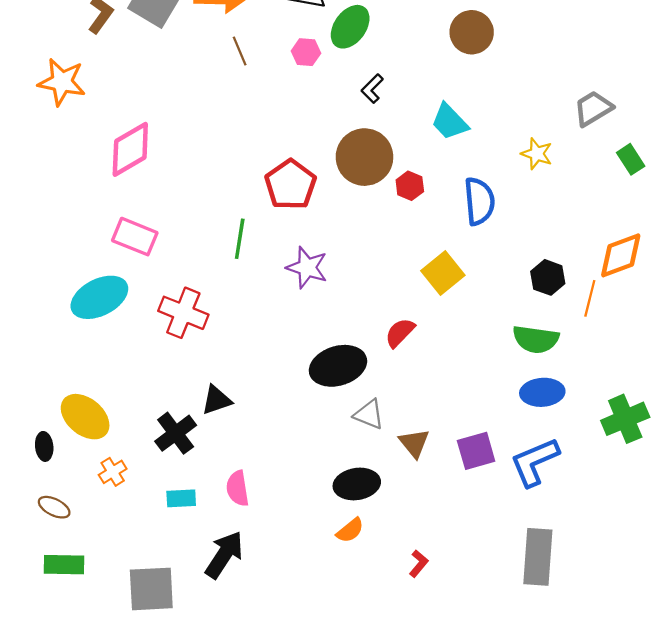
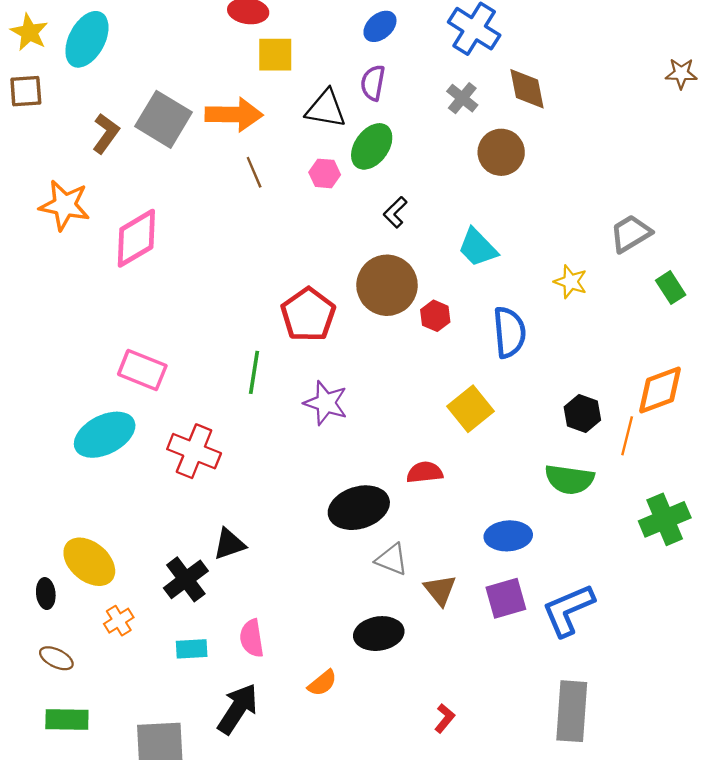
pink diamond: (130, 149) -> (136, 238), moved
red semicircle: (400, 333) -> (425, 472), turned 40
blue ellipse: (542, 392) -> (508, 536), moved
green cross: (625, 419) -> (665, 519), moved
orange semicircle: (350, 530) -> (322, 683), moved

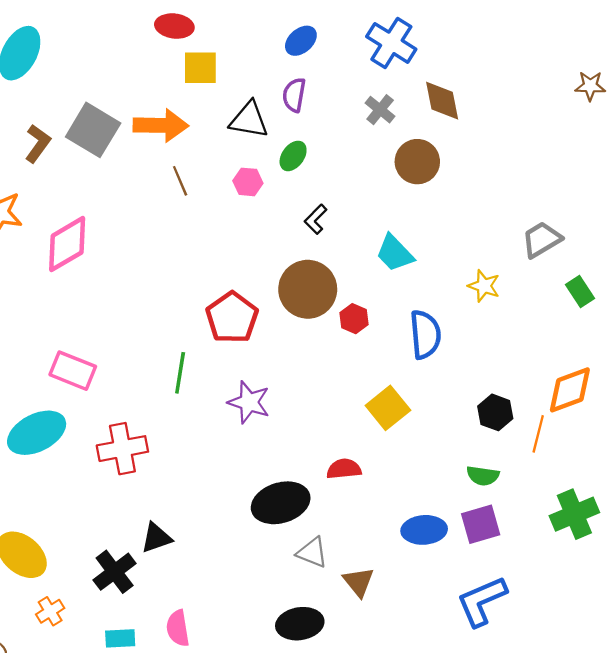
green ellipse: (372, 146) -> (293, 156), size x0.7
red cross: (194, 451) -> (122, 449), turned -33
green semicircle: (569, 479) -> (483, 476), size x0.7
purple square: (506, 598) -> (481, 524), moved

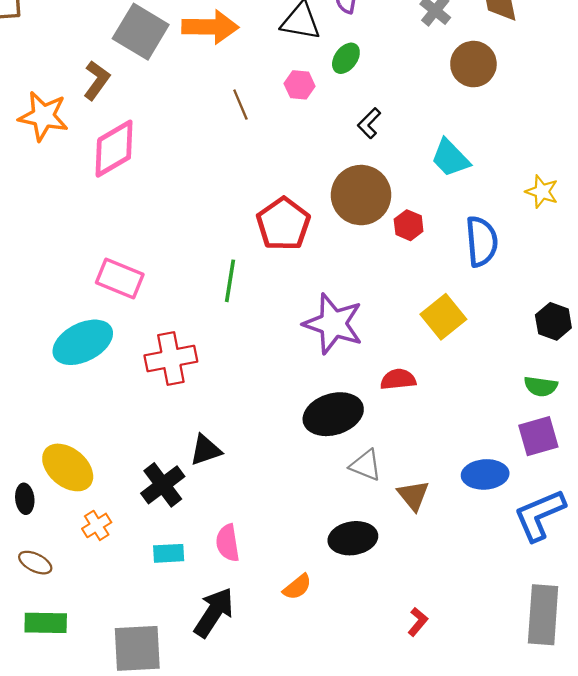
brown L-shape: (38, 144) -> (97, 80), moved
brown line: (180, 181) -> (240, 105), moved
purple star: (249, 402) -> (333, 324), moved, size x1.4
blue ellipse: (424, 530) -> (485, 474), moved

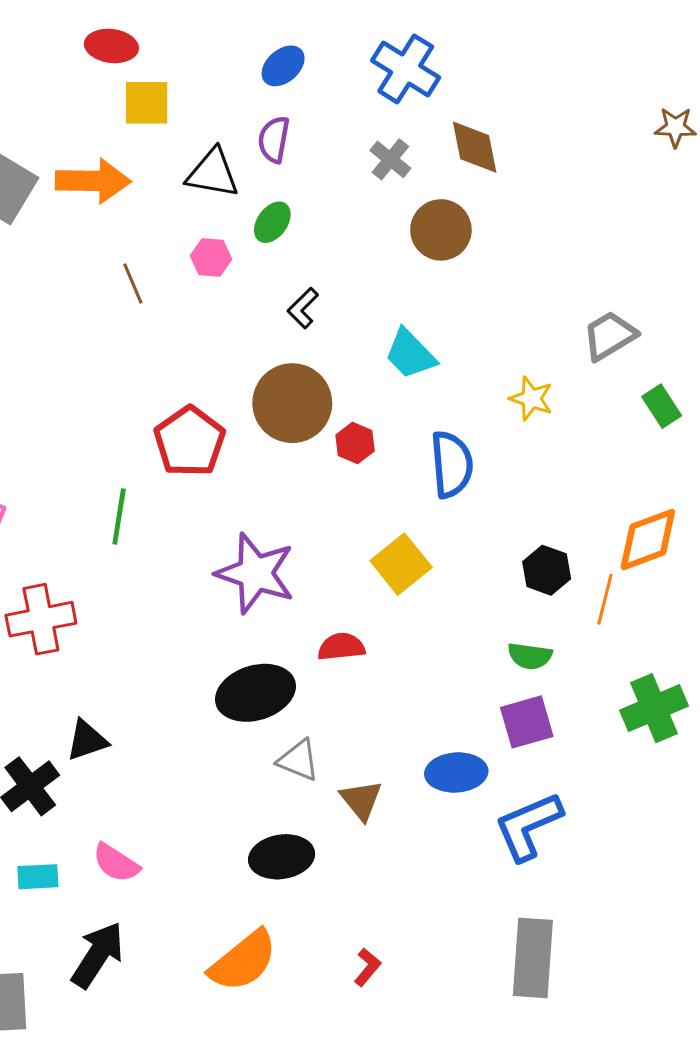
pink semicircle: (228, 543) -> (116, 863), turned -48
orange semicircle: (297, 587) -> (243, 961), moved, size x1.8

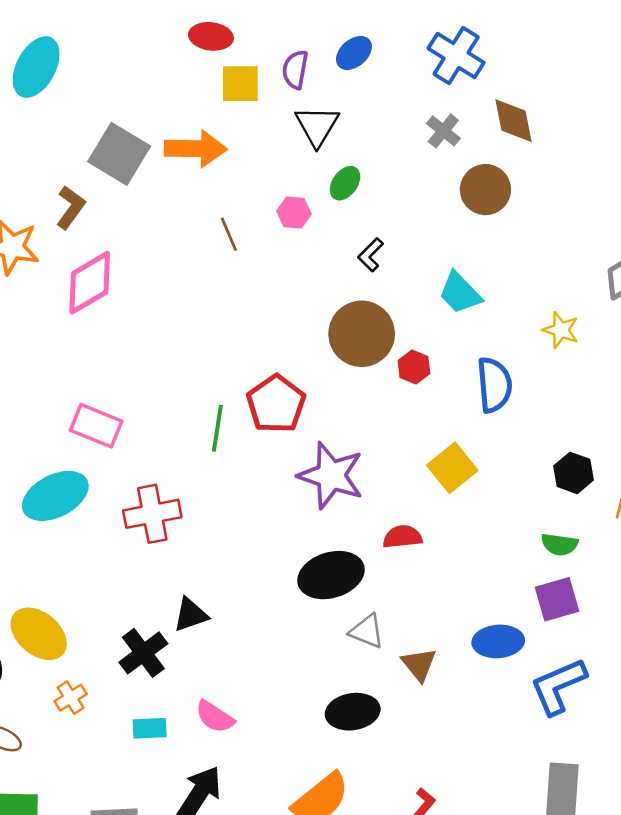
purple semicircle: (274, 139) -> (295, 70), moved
black triangle: (213, 173) -> (317, 126), moved, turned 51
red pentagon: (190, 441) -> (276, 404), moved

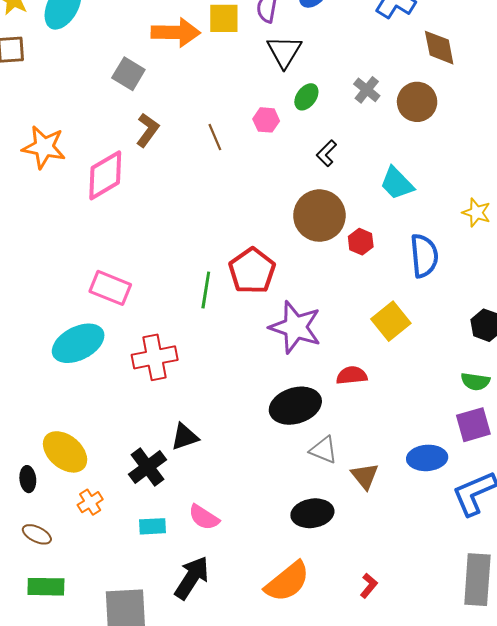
gray cross: (443, 131) -> (367, 90), moved
orange arrow: (196, 149) -> (176, 32), moved
gray square: (119, 154) -> (128, 74), size x0.7
brown L-shape: (71, 207) -> (147, 130), moved

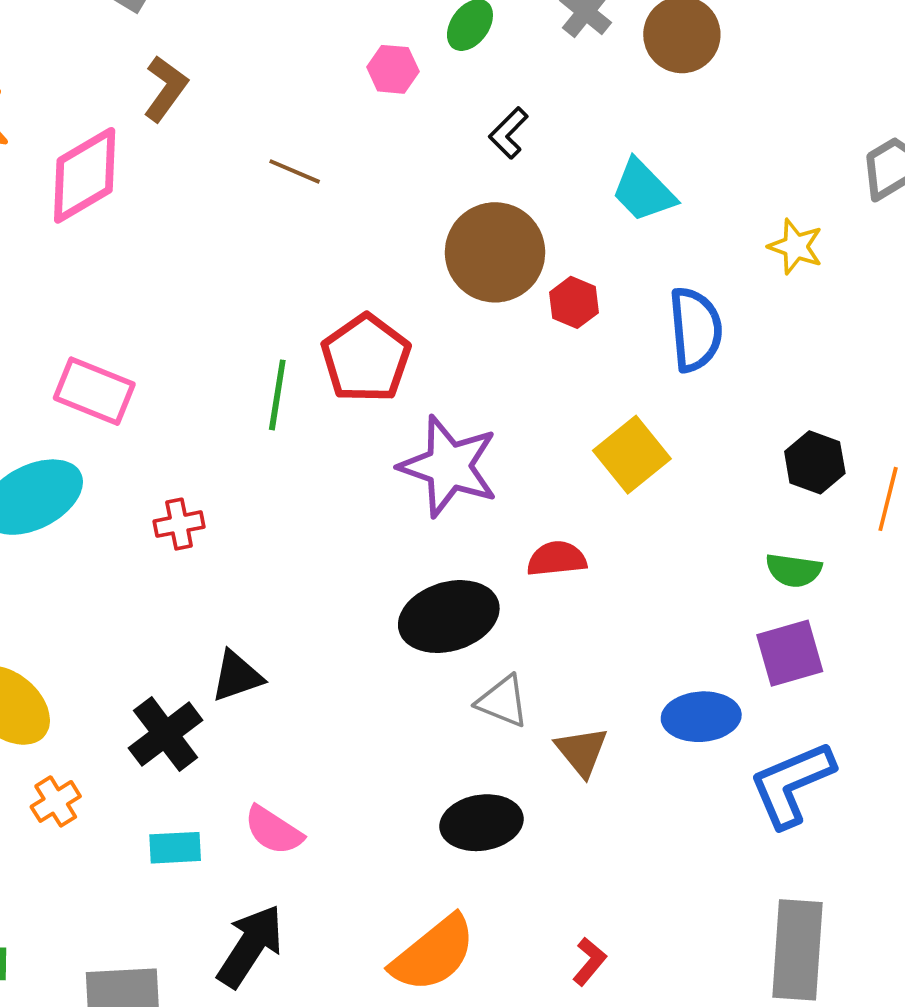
brown line: (215, 137) -> (295, 171), moved, turned -44
red cross: (155, 357) -> (179, 524), size x0.6

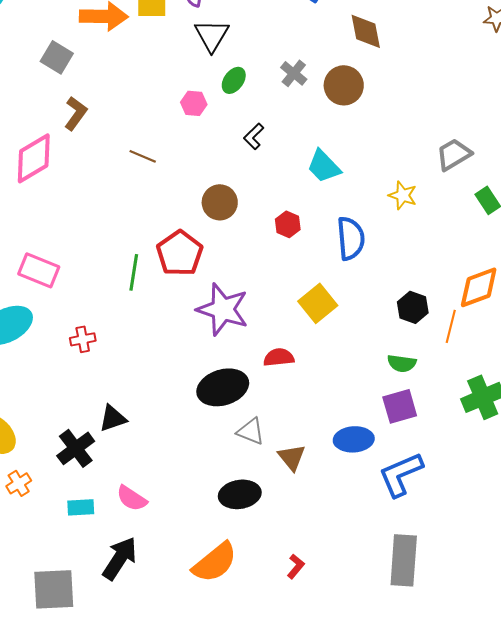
brown circle: (495, 252) -> (220, 202), moved, size x0.7

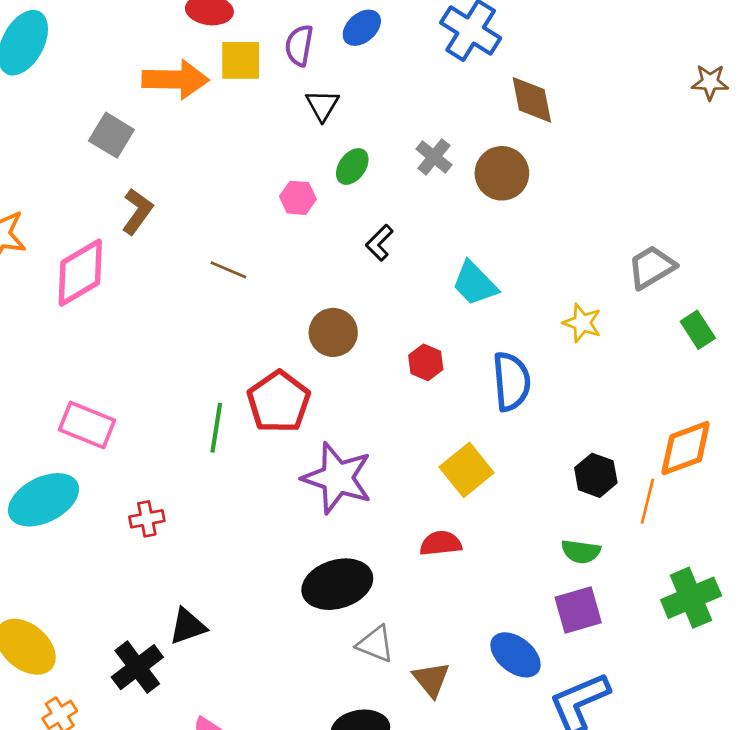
black triangle: (212, 35) -> (322, 105), size x0.7
red semicircle: (279, 357) -> (441, 543), moved
blue ellipse: (354, 439) -> (516, 655), turned 42

